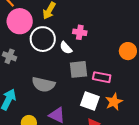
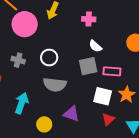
pink cross: (80, 32) -> (89, 19), moved
white circle: (43, 39) -> (49, 58), moved, size x0.7
white semicircle: (66, 48) -> (95, 46), moved

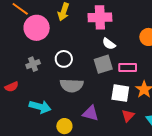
pink cross: (89, 19) -> (100, 17), size x1.6
gray cross: (18, 60) -> (33, 64), turned -32
cyan arrow: (22, 103) -> (40, 107), turned 90

